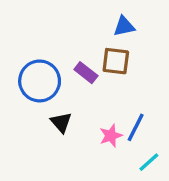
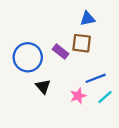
blue line: (136, 127) -> (96, 78), moved, turned 42
cyan line: (149, 162) -> (105, 97), moved

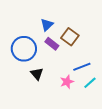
blue triangle: (87, 19) -> (47, 25), moved, turned -32
brown square: (82, 43) -> (70, 37), turned 30

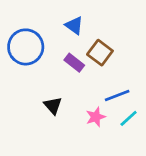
blue triangle: (47, 25) -> (74, 25), moved, turned -40
blue circle: (24, 49) -> (26, 47), moved

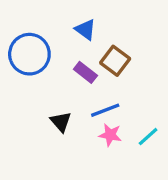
blue line: (117, 96) -> (105, 110), moved
pink star: (96, 117) -> (110, 135), turned 30

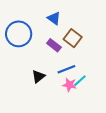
black triangle: (61, 122) -> (38, 76), turned 32
cyan line: (148, 137) -> (80, 81), moved

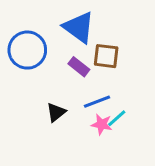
blue triangle: (54, 18) -> (79, 27), size x1.6
brown square: (73, 38) -> (106, 56), turned -30

